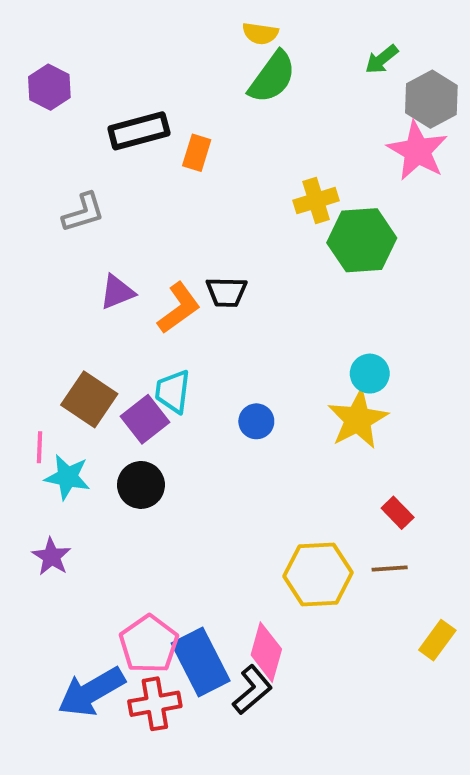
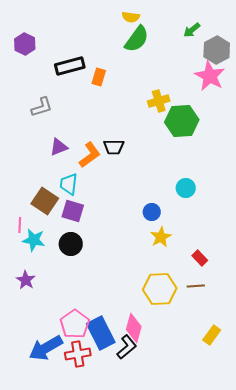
cyan trapezoid: (173, 391) -> (69, 184), moved
purple square: (145, 419) -> (73, 211), turned -35
yellow star: (358, 419) -> (161, 237), moved, size x0.7
blue circle: (256, 421) -> (152, 212), moved
yellow rectangle: (437, 640) -> (212, 335), moved

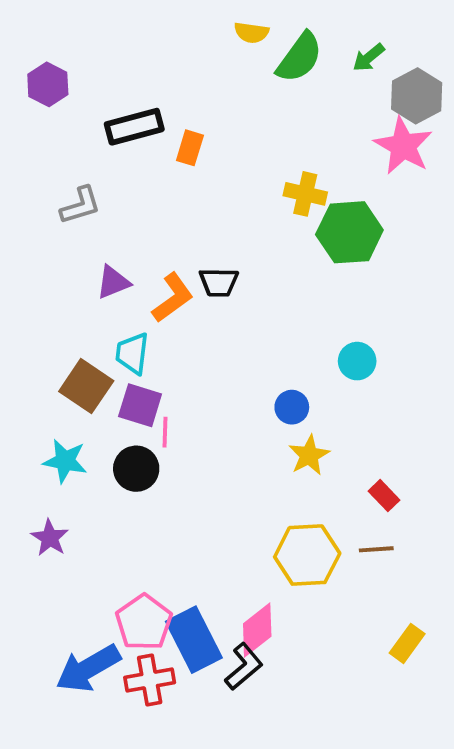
green semicircle: (137, 39) -> (299, 58), moved
yellow cross: (159, 101) -> (305, 194), turned 30
pink line: (20, 225) -> (165, 432), moved
pink diamond: (134, 328) -> (257, 630), turned 36

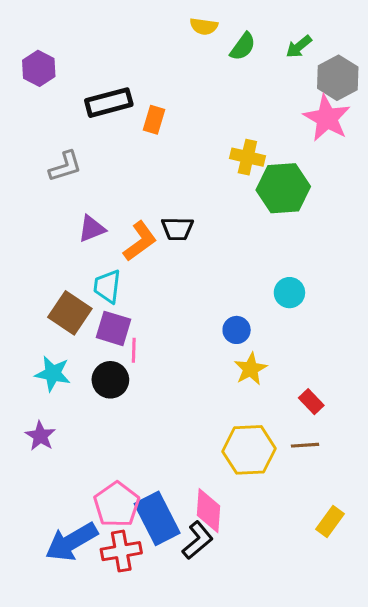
green semicircle: (299, 58) -> (243, 47), size x0.7
pink diamond: (257, 630) -> (208, 511), turned -48

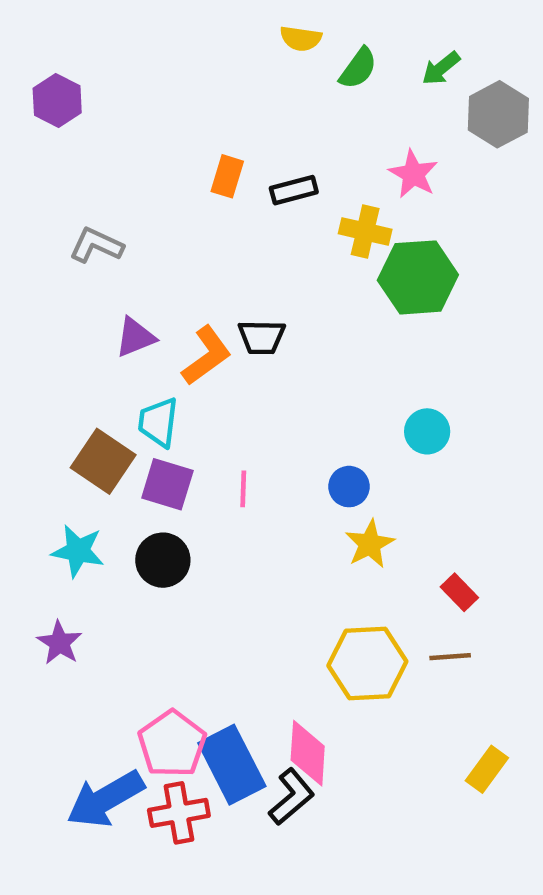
black rectangle: (109, 103) -> (294, 190), moved, size x0.7
pink star: (327, 118) -> (413, 174), moved, size x0.7
gray L-shape: (65, 166) -> (96, 245), turned -138
pink line: (134, 350) -> (243, 489), moved

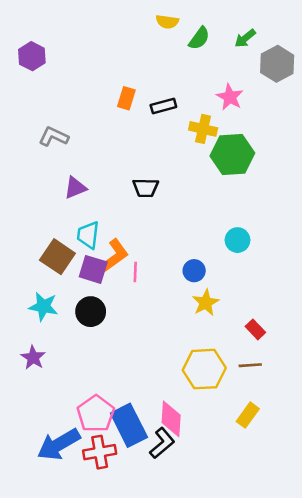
orange L-shape: (207, 356) -> (115, 255), moved
yellow rectangle: (487, 769) -> (248, 415), moved

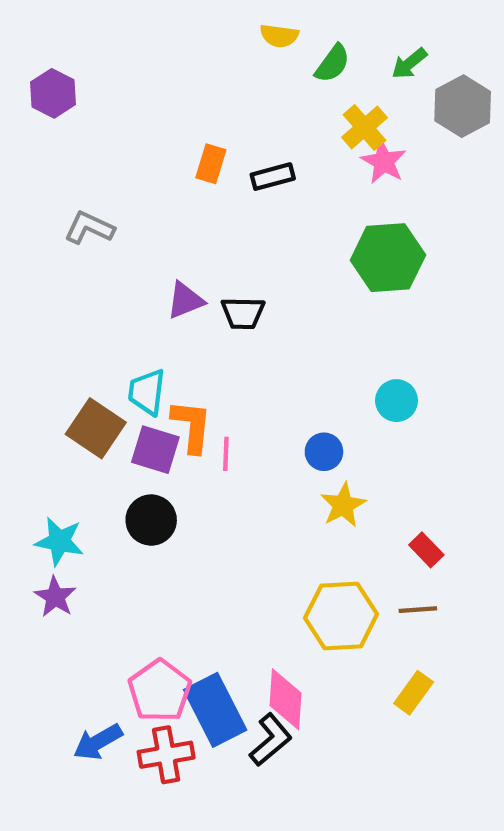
yellow cross: (203, 129) -> (364, 127), moved, turned 36
purple triangle: (75, 188) -> (185, 300), moved
orange L-shape: (115, 255) -> (192, 426), turned -48
cyan star: (43, 306) -> (59, 541), moved
blue arrow: (59, 444) -> (98, 742), size x0.7

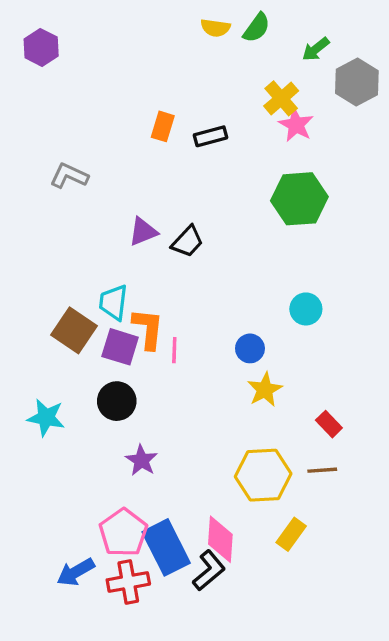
green semicircle: (332, 63) -> (257, 28), moved
purple hexagon: (53, 93) -> (41, 47), moved
black trapezoid: (243, 313) -> (187, 242), turned -48
purple star: (55, 597) -> (141, 460), moved
yellow rectangle: (414, 693) -> (291, 534), moved

